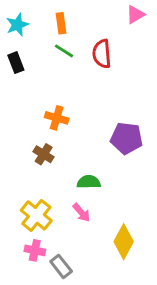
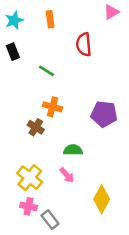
green line: (64, 51) -> (46, 71), moved
orange cross: (57, 118) -> (52, 107), moved

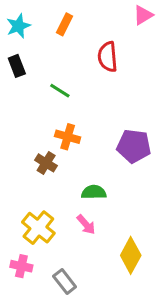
orange rectangle: (50, 19) -> (65, 24), turned 35
pink cross: (28, 206) -> (21, 266), moved

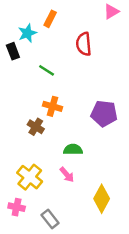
cyan star: (18, 26) -> (27, 33), moved

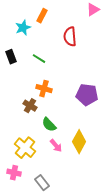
black rectangle: (13, 51) -> (11, 57), moved
green semicircle: (73, 150) -> (49, 125), moved, turned -133
yellow diamond: (102, 199) -> (79, 142), moved

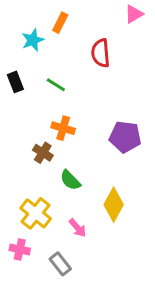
pink arrow: (56, 146) -> (78, 228), moved

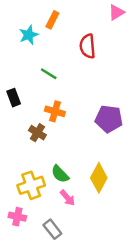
black rectangle: (15, 82) -> (14, 98), moved
green semicircle: (70, 180) -> (60, 174), moved
yellow cross: (36, 213) -> (31, 185), turned 32

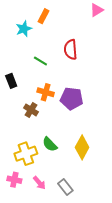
red semicircle: (88, 46) -> (71, 50), moved
purple pentagon: (109, 119) -> (72, 98), moved
pink arrow: (68, 198) -> (39, 183), moved
gray rectangle: (52, 229) -> (65, 187), moved

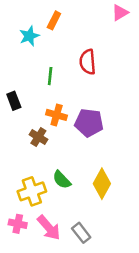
green line: (40, 61) -> (50, 76), turned 64
pink arrow: (39, 183) -> (49, 228), size x1.5

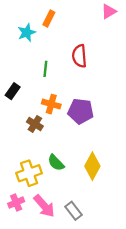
black rectangle: (14, 101) -> (13, 91), turned 56
pink cross: (18, 224) -> (16, 203), turned -35

